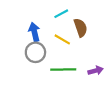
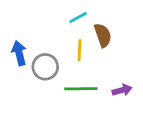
blue arrow: (34, 32) -> (19, 53), moved
yellow line: (62, 39) -> (79, 50), turned 63

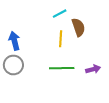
gray circle: (45, 67) -> (13, 65), moved

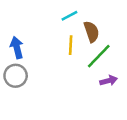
green line: (62, 68) -> (99, 56), moved, turned -45

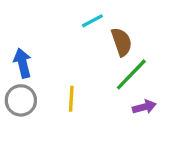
yellow line: (71, 45) -> (71, 99), moved

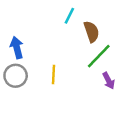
cyan line: (92, 21) -> (69, 16), turned -35
purple arrow: (144, 107) -> (109, 81), turned 77

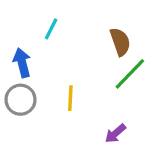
cyan line: (69, 16) -> (51, 29), moved
purple arrow: (109, 81) -> (115, 133), moved, turned 77

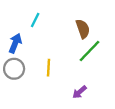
blue arrow: (22, 63) -> (15, 43), turned 36

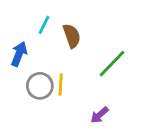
brown semicircle: (83, 29) -> (72, 36), moved
gray circle: (14, 69) -> (40, 86), moved

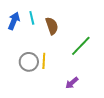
cyan line: (44, 25) -> (32, 18), turned -40
blue arrow: (19, 54) -> (14, 21), moved

